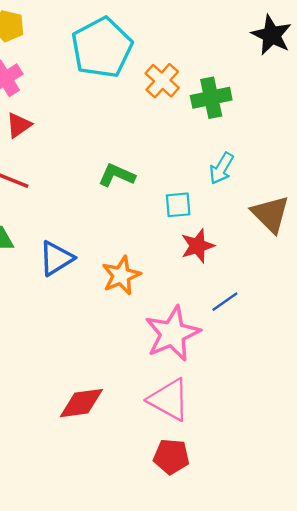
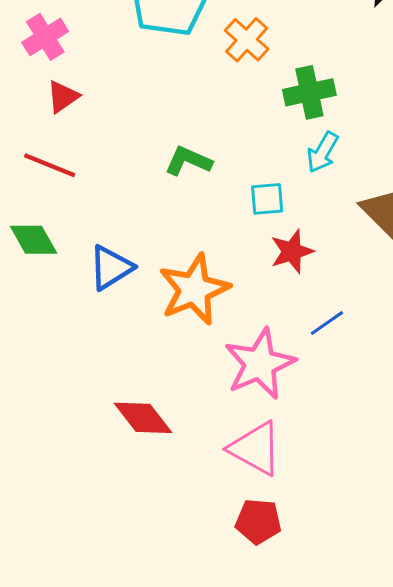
green cross: (211, 98) -> (309, 92), moved
orange star: (121, 275) -> (194, 289), size x1.4
red diamond: (81, 403) -> (143, 418), moved, turned 60

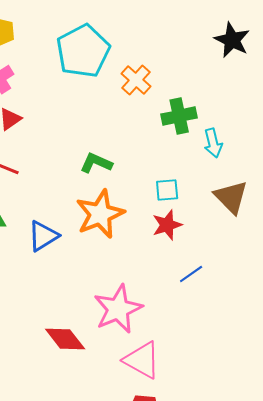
cyan arrow: (323, 152) -> (213, 143), moved, turned -44
cyan square: (267, 199) -> (167, 190), moved
orange star: (194, 289) -> (100, 214), moved
pink star: (260, 364) -> (118, 309), moved

